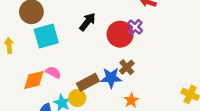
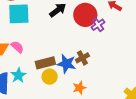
red circle: (120, 34) -> (85, 15), moved
yellow circle: (77, 98) -> (50, 77), moved

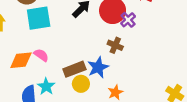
brown cross: (82, 58) -> (115, 45), moved, turned -32
blue star: (66, 64) -> (98, 67), turned -30

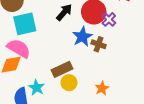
pink semicircle: (41, 55) -> (19, 48), moved, size x1.6
blue star: (98, 67) -> (82, 37), moved

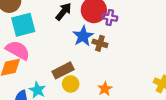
purple cross: (109, 19) -> (110, 17), turned -32

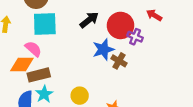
pink semicircle: (18, 50) -> (33, 49), size x0.7
brown rectangle: (63, 70) -> (39, 75), moved

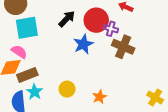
brown cross: (119, 61) -> (123, 47), moved, size x1.5

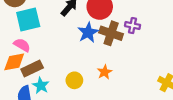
purple cross: (111, 29) -> (133, 26), moved
brown cross: (123, 47) -> (111, 33), moved
orange star: (99, 97) -> (105, 72), moved

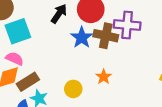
purple cross: (133, 26) -> (127, 25), size x1.6

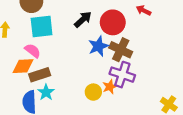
purple cross: (127, 25) -> (122, 75), moved
yellow circle: (73, 89) -> (93, 92), moved

